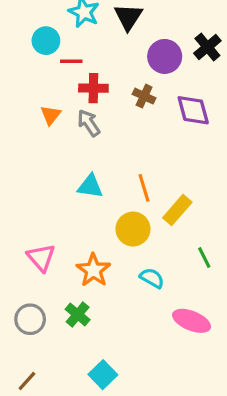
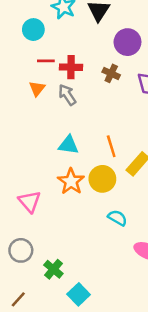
red line: (71, 61) -> (46, 61), moved
orange star: (93, 270) -> (71, 181), moved
green cross: (78, 315) -> (53, 269), moved

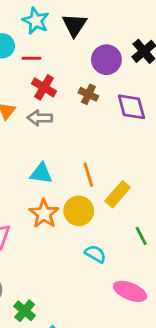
red line: (46, 61) -> (32, 58), moved
red cross: (71, 67) -> (44, 87), turned 30
gray arrow: (67, 95) -> (40, 118), turned -55

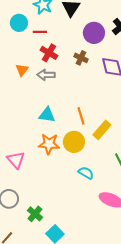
orange star: (44, 214) -> (49, 144), turned -30

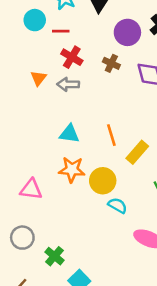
yellow circle: (74, 142) -> (103, 181), moved
pink triangle: (16, 160) -> (31, 189), turned -42

